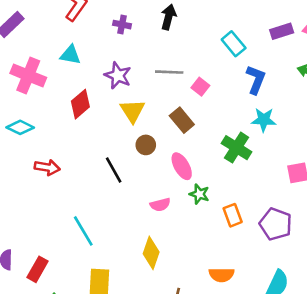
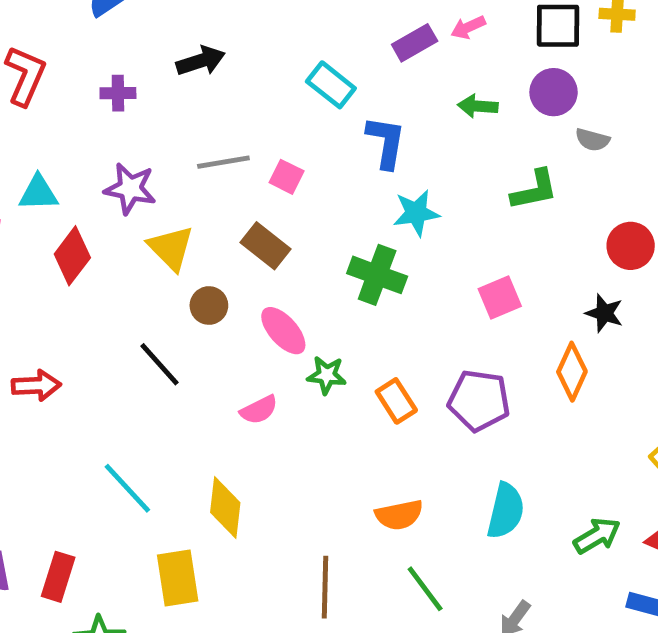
black arrow: (169, 17) -> (201, 61), turned 70
cyan triangle: (70, 55) -> (38, 193), moved
yellow diamond: (151, 253) -> (225, 507), moved

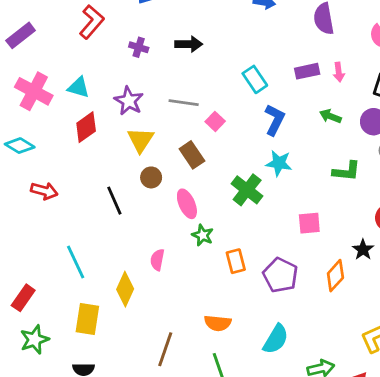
pink arrow: (468, 27) -> (339, 72), turned -90
pink semicircle: (259, 410) -> (157, 260), moved, turned 110

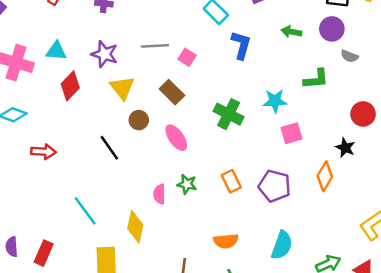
cyan star: (279, 163) -> (275, 101), moved
green star: (203, 235) -> (187, 184), moved

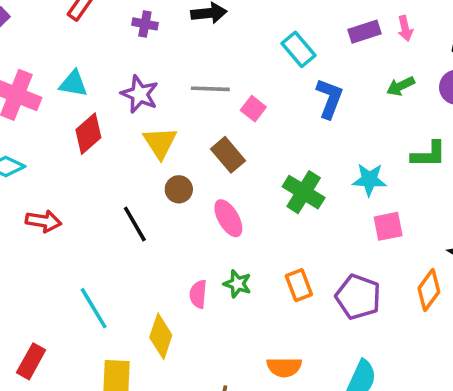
green arrow: (291, 32) -> (400, 86), turned -42

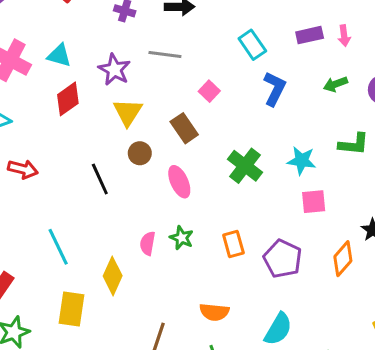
gray line: (210, 89) -> (165, 54), moved

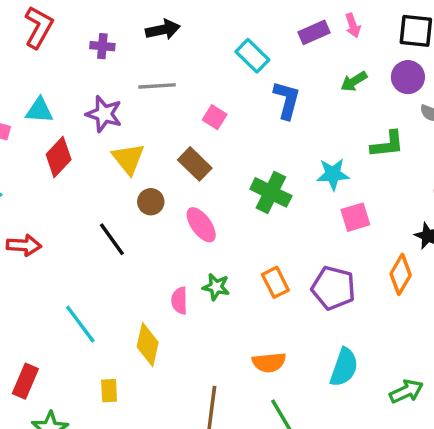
yellow rectangle: (72, 309) -> (109, 391), size x0.6

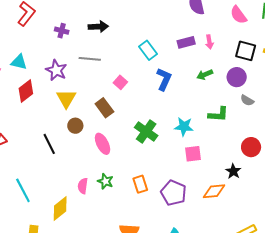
orange diamond: (401, 274) -> (214, 191), turned 45
yellow diamond: (148, 345) -> (60, 209), turned 30

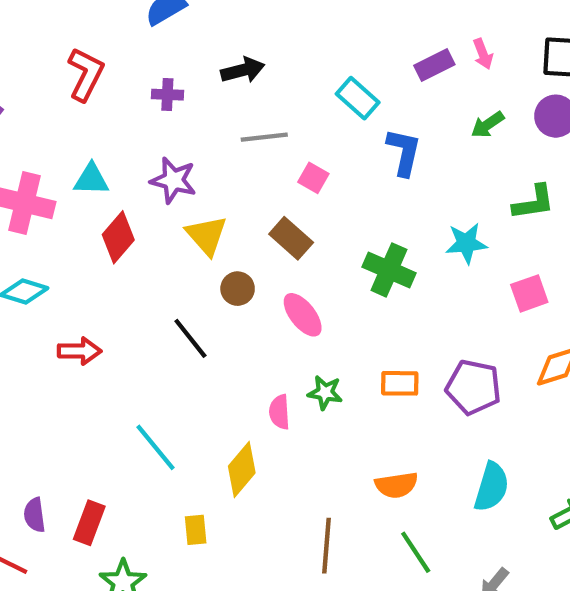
gray line: (90, 59) -> (264, 137), moved
pink square: (193, 154) -> (529, 293), moved
orange rectangle: (140, 184) -> (400, 383), turned -60

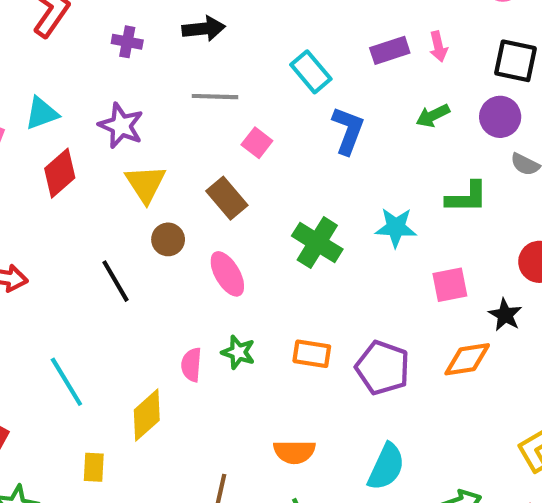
cyan triangle: (91, 179) -> (42, 113), turned -30

